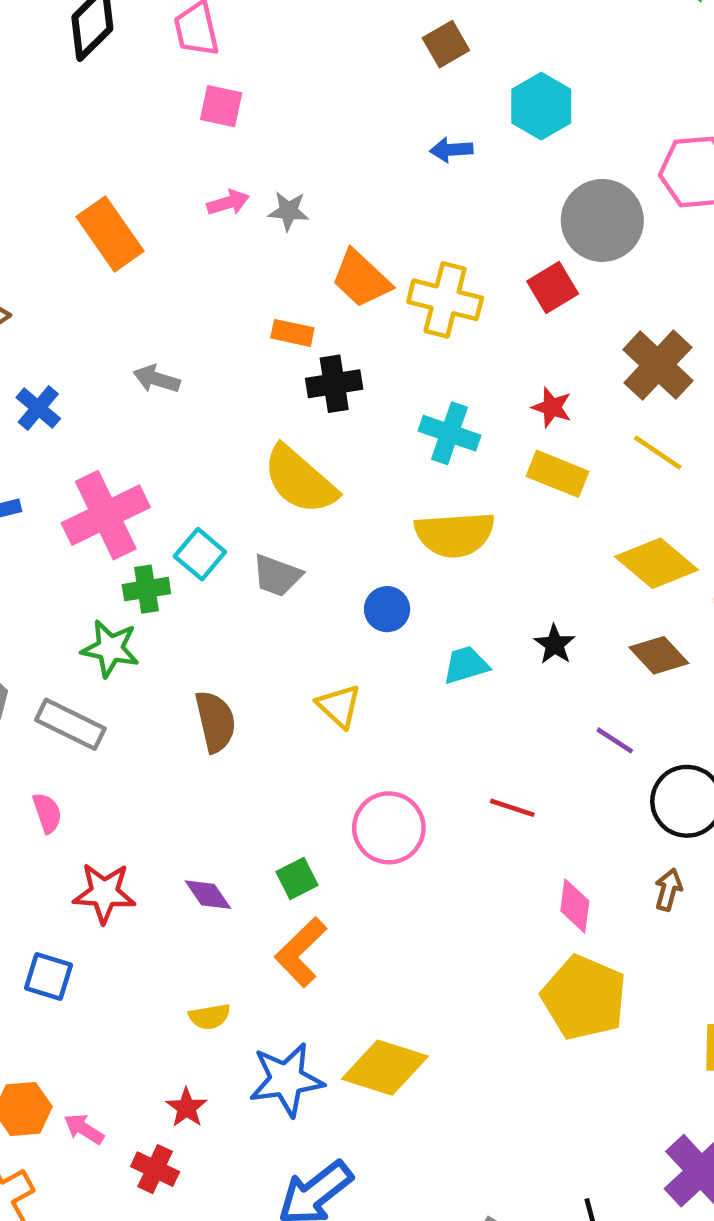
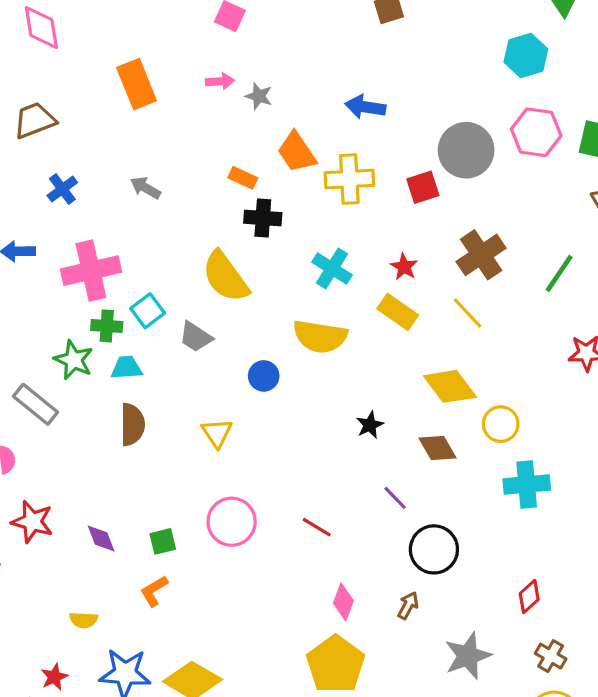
cyan hexagon: (541, 106) -> (526, 56), moved
blue arrow: (451, 150) -> (365, 107), moved, size x1.4
yellow cross: (445, 300) -> (349, 179), turned -30
cyan trapezoid: (466, 665) -> (126, 368), moved
orange L-shape: (301, 952) -> (154, 591), size x0.7

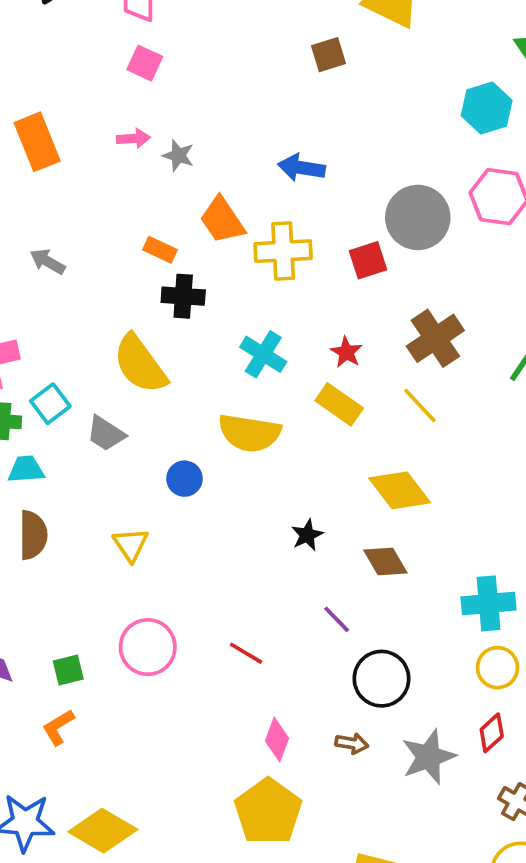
yellow circle: (501, 424) -> (498, 668), moved
brown arrow: (408, 605) -> (352, 743), turned 72
gray star: (468, 656) -> (429, 757), moved

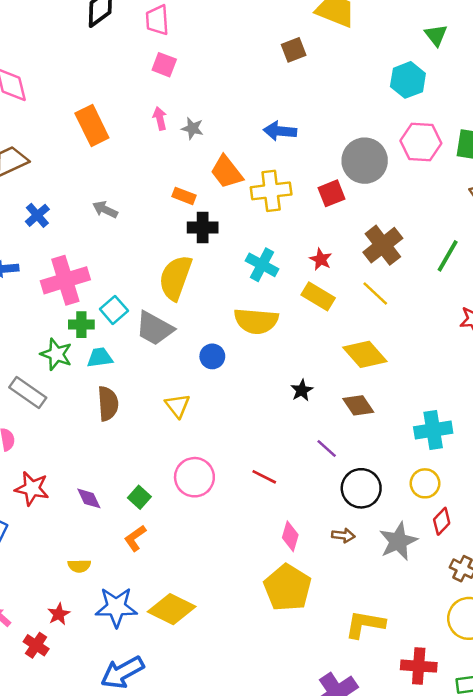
pink arrow: (133, 138) -> (160, 118), turned -95
yellow semicircle: (140, 364) -> (175, 278), turned 60
gray trapezoid: (106, 434) -> (155, 328), size x1.4
yellow circle: (498, 668) -> (425, 483), moved
green square: (68, 670) -> (139, 497), turned -30

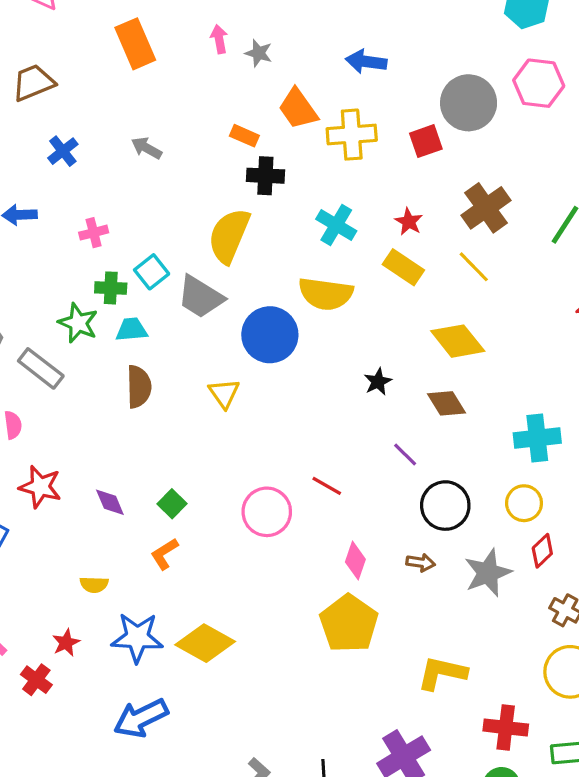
pink cross: (65, 280) -> (94, 233), size x0.5
blue circle: (212, 356) -> (270, 335), size x1.8
pink circle: (194, 477) -> (267, 512), moved

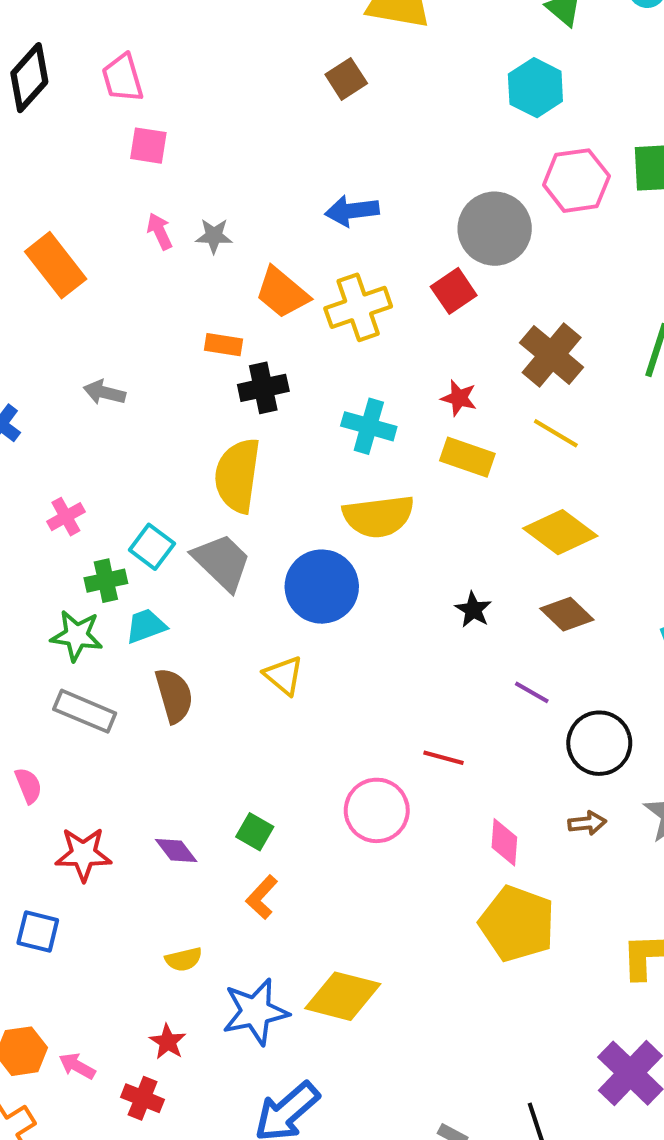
gray trapezoid: (200, 297) -> (222, 562), turned -153
gray rectangle: (41, 368) -> (85, 711), moved

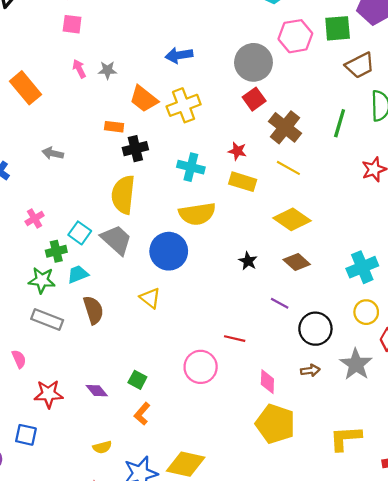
red square: (454, 291) -> (254, 99), moved

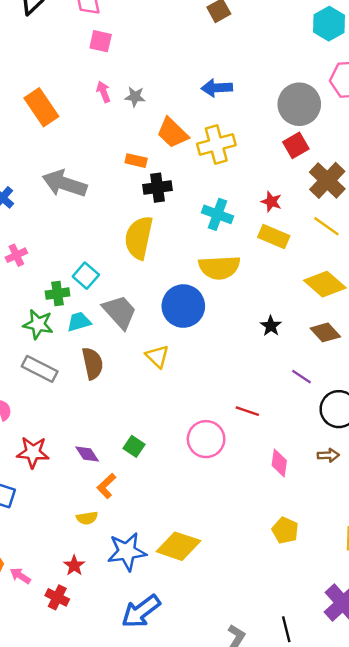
gray arrow: (53, 153) -> (64, 184), size x1.8
pink cross: (35, 219) -> (16, 255), moved
gray trapezoid: (116, 240) -> (120, 312), moved
orange L-shape: (142, 414) -> (106, 486), moved
yellow pentagon: (275, 424) -> (285, 530), moved, size x0.6

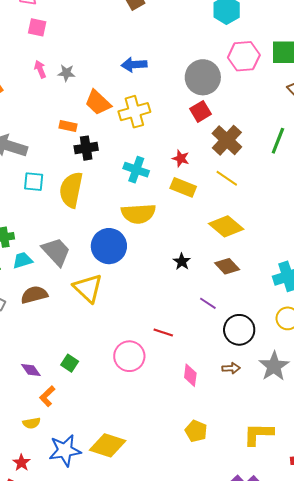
cyan square: (86, 276) -> (34, 182), moved, turned -35
yellow triangle: (157, 356) -> (88, 288), size x1.5
brown semicircle: (92, 363) -> (34, 295), turned -92

